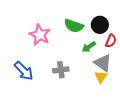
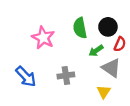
green semicircle: (74, 26) -> (80, 28), turned 60
yellow triangle: (101, 77) -> (104, 92), moved

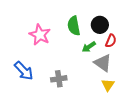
gray cross: (66, 75) -> (59, 79), moved
yellow triangle: (104, 92) -> (108, 85), moved

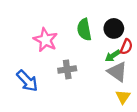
green arrow: (89, 47) -> (113, 56), moved
gray cross: (59, 79) -> (67, 69), moved

